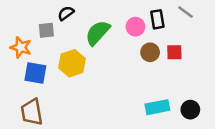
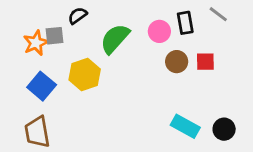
orange star: (21, 47) -> (36, 43), moved, turned 30
blue square: (35, 73) -> (42, 86), turned 30
cyan rectangle: (157, 107) -> (185, 126), turned 40

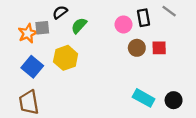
green semicircle: (115, 39) -> (79, 26), moved, size x0.7

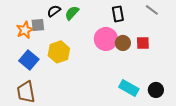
black rectangle: (144, 18) -> (118, 14), moved
pink circle: (123, 24) -> (106, 39), moved, size x1.5
green semicircle: (79, 26) -> (72, 13), moved

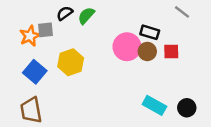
black rectangle: (118, 14) -> (150, 32), moved, turned -63

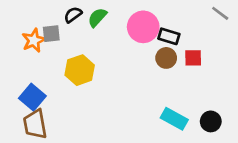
gray line: (182, 12) -> (220, 13), moved
pink circle: (127, 47) -> (143, 27), moved
blue square: (35, 72) -> (32, 97), moved

